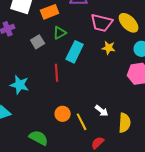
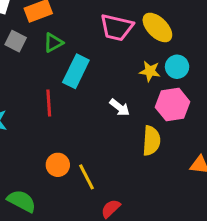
gray square: (38, 42) -> (16, 41), moved, turned -32
yellow star: (109, 48) -> (150, 71), moved
white arrow: (102, 111) -> (120, 107), moved
yellow semicircle: (125, 123) -> (151, 141), moved

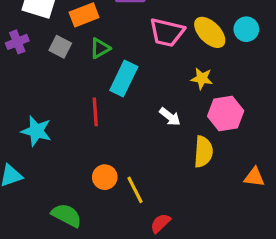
cyan circle: (177, 67) -> (246, 29), moved

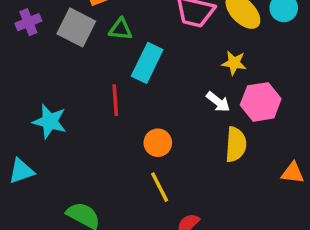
gray square: (60, 47) -> (76, 27), size x1.5
green triangle: (100, 48) -> (121, 29), turned 35
white arrow: (170, 117) -> (218, 102), moved
orange circle: (105, 177) -> (158, 143), moved

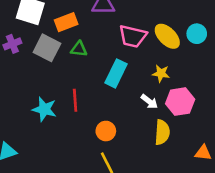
cyan rectangle: (147, 63) -> (116, 73), moved
cyan star: (50, 121) -> (44, 109), moved

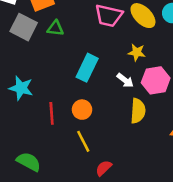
cyan rectangle: (116, 73) -> (87, 68), moved
red line: (75, 100) -> (52, 113), moved

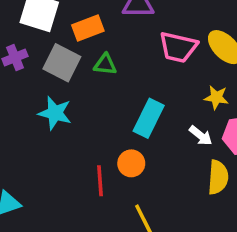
cyan star: (21, 88) -> (55, 113), moved
orange circle: (82, 110) -> (131, 163), moved

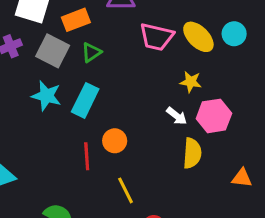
green triangle: (105, 64) -> (91, 52), turned -40
cyan rectangle: (149, 118) -> (85, 100), moved

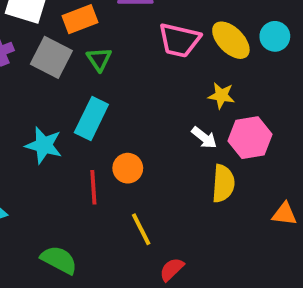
green triangle: (91, 52) -> (99, 59), turned -30
cyan star: (46, 96) -> (44, 145), moved

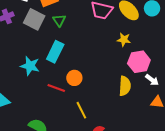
white arrow: (204, 138) -> (152, 80), moved
red line: (93, 187) -> (56, 88), turned -66

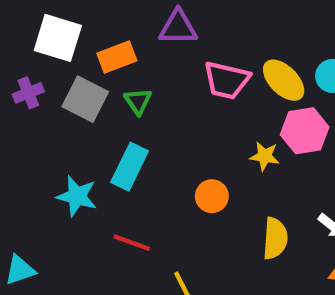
yellow star: (124, 40) -> (265, 156), moved
pink hexagon: (139, 62) -> (305, 131), moved
orange circle: (74, 78) -> (212, 196), moved

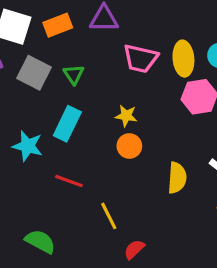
orange rectangle: (117, 57) -> (58, 25), moved
yellow ellipse: (284, 80) -> (183, 59), turned 40
yellow star: (265, 156) -> (126, 116), moved

